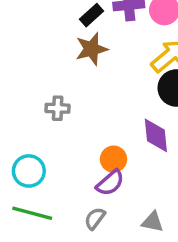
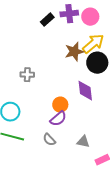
brown star: (91, 49) -> (74, 52), moved
gray semicircle: (95, 218) -> (49, 140), turned -80

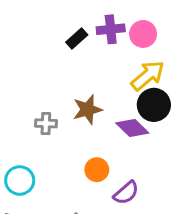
brown star: (74, 52) -> (88, 110), moved
purple diamond: (85, 91) -> (132, 128), moved, turned -40
purple semicircle: (58, 119) -> (126, 193), moved

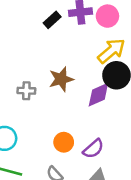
purple diamond: (132, 128) -> (98, 95), turned -68
orange circle: (97, 170) -> (64, 142), moved

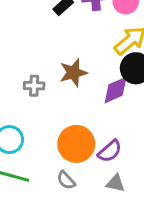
orange circle: (64, 142) -> (76, 144), size x1.6

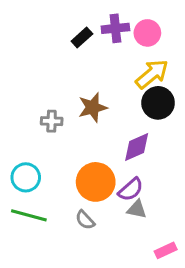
purple diamond: (116, 90) -> (137, 147), moved
gray triangle: (116, 183) -> (137, 209), moved

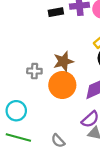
black rectangle: (82, 37) -> (56, 12), turned 32
orange circle: (96, 182) -> (62, 85), moved

